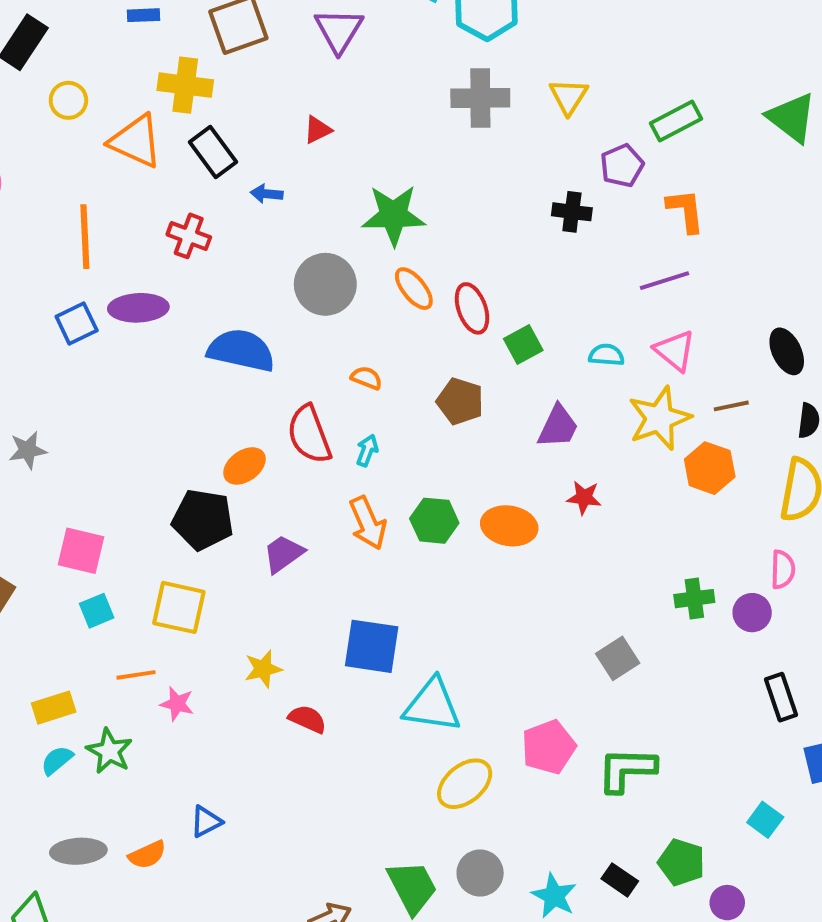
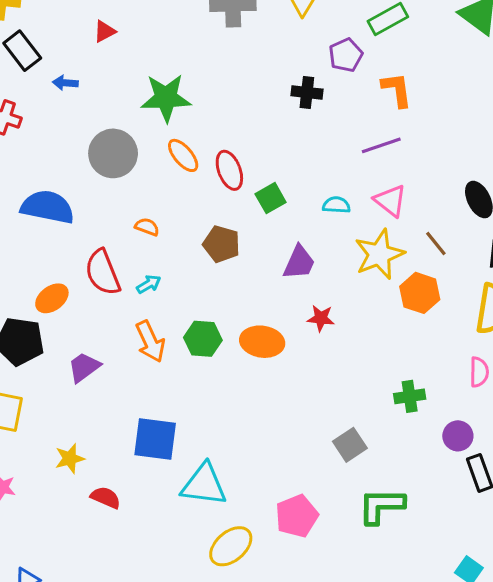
brown line: (731, 406) -> (436, 243), turned 64
cyan arrow: (367, 450) -> (149, 284), turned 40
purple circle: (752, 613) -> (458, 436), moved
green L-shape: (627, 770) -> (381, 506), moved

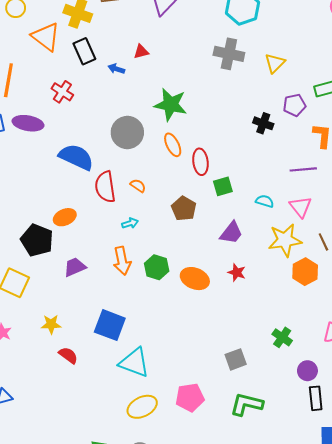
blue arrow: (65, 83) -> (116, 69), moved
red semicircle: (103, 272) -> (105, 187), moved
green cross: (410, 396) -> (282, 337), turned 30

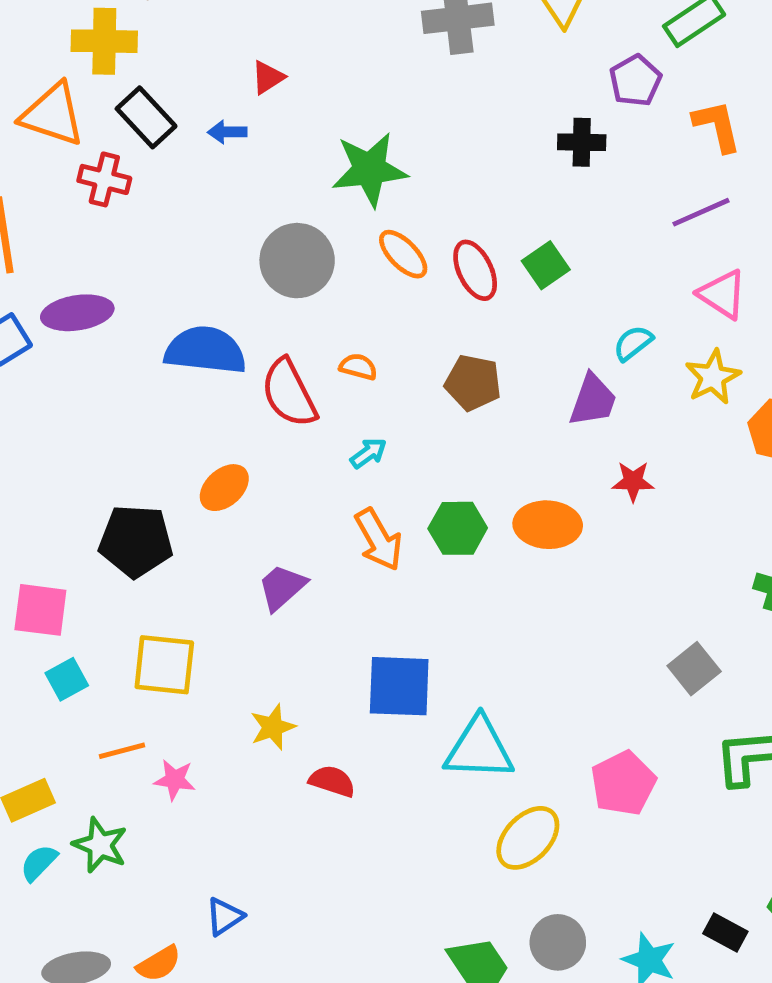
red cross: (62, 92) -> (104, 179), moved
green square: (223, 186) -> (546, 265), moved
cyan semicircle: (265, 201) -> (633, 343), moved, turned -36
black pentagon: (37, 240) -> (136, 541), moved
yellow star: (285, 240) -> (713, 377), size x0.7

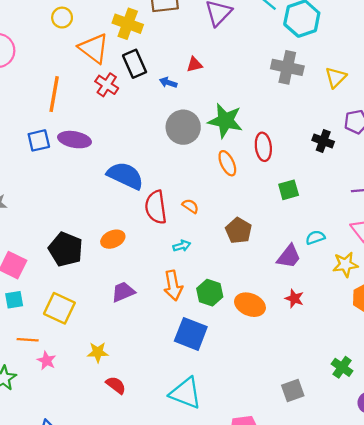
gray circle: (297, 261) -> (183, 127), moved
red ellipse: (475, 270) -> (263, 147), moved
blue square: (399, 686) -> (191, 334), moved

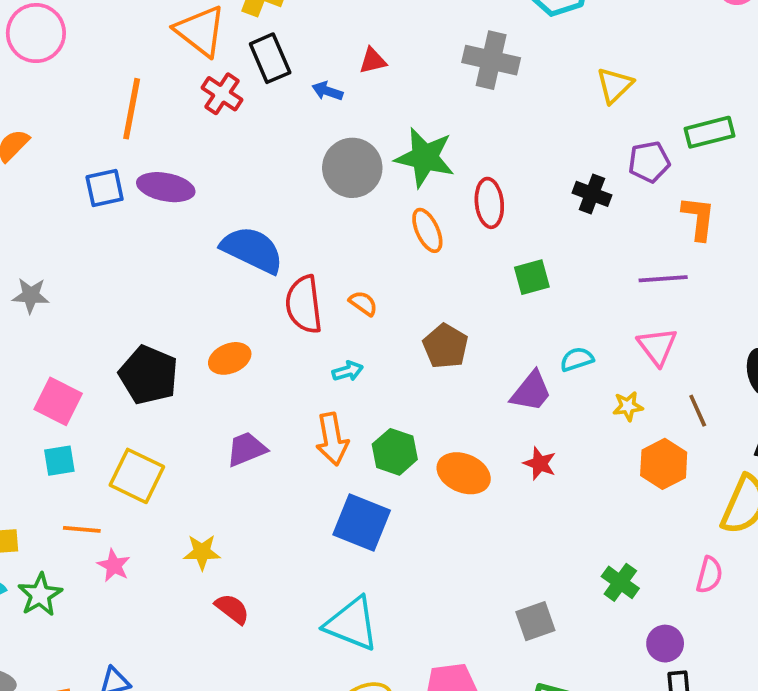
gray cross: (287, 67) -> (491, 60), moved
yellow star: (345, 265) -> (628, 406), size x0.7

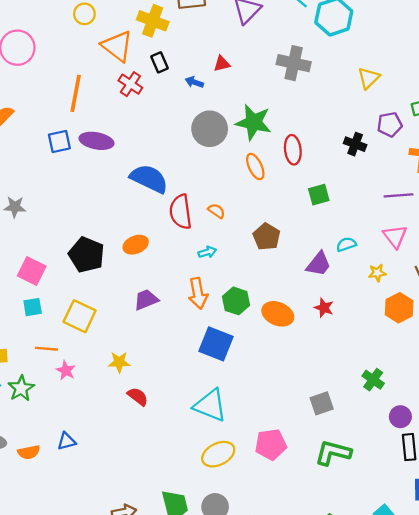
black rectangle: (270, 58) -> (160, 62), size x0.7

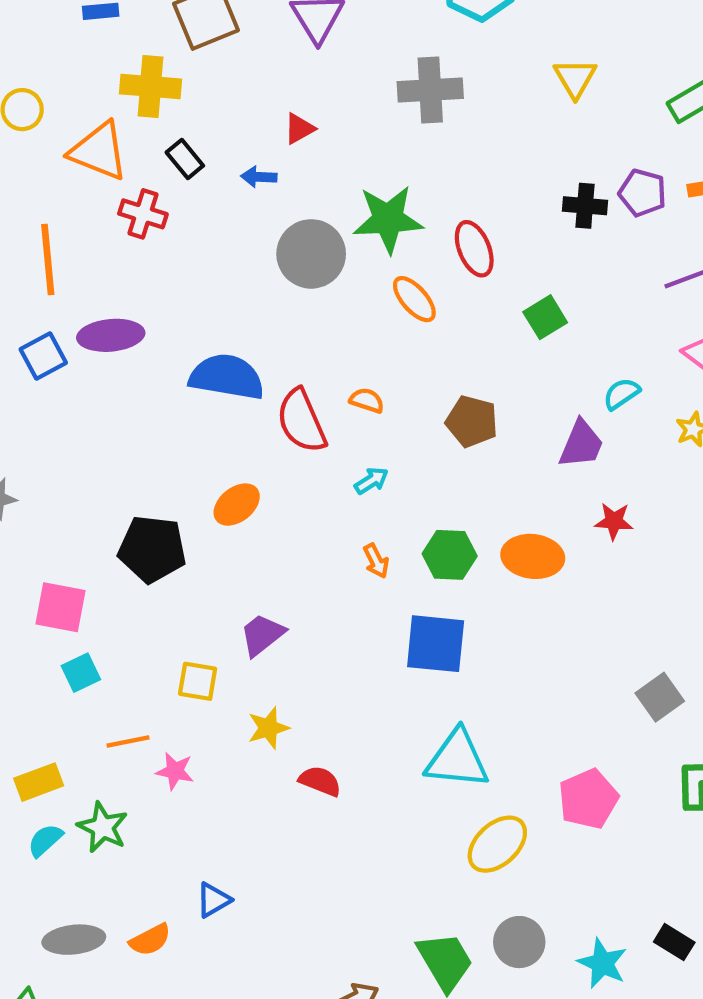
purple pentagon: (390, 124) -> (643, 193), moved, turned -30
orange arrow: (198, 293) -> (376, 561), size x0.6
purple trapezoid: (146, 300) -> (262, 635), moved
yellow square: (80, 316) -> (198, 681), moved, size x0.7

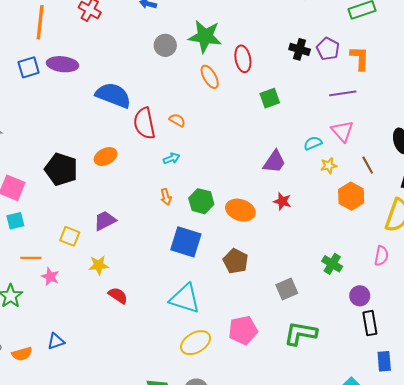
gray circle: (311, 254) -> (165, 45), size x0.7
cyan semicircle: (621, 394) -> (313, 143), moved
brown pentagon: (472, 421) -> (236, 261), moved

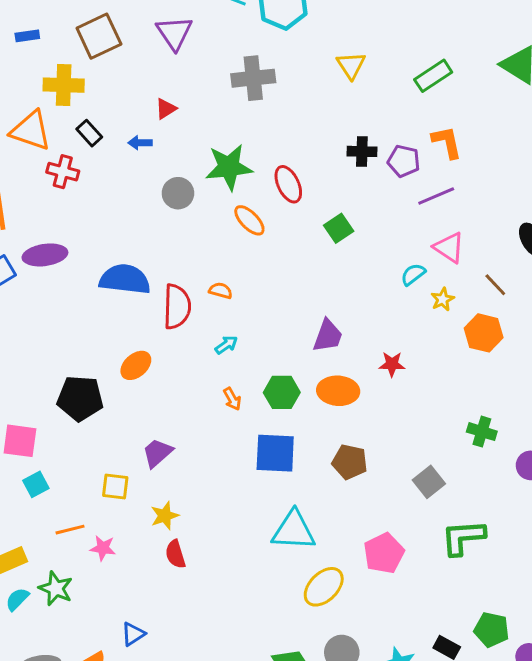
purple pentagon: (328, 49) -> (404, 161), moved
red semicircle: (144, 123) -> (177, 307), turned -152
purple trapezoid: (274, 162) -> (328, 336), moved
red semicircle: (118, 295) -> (175, 554), moved, turned -126

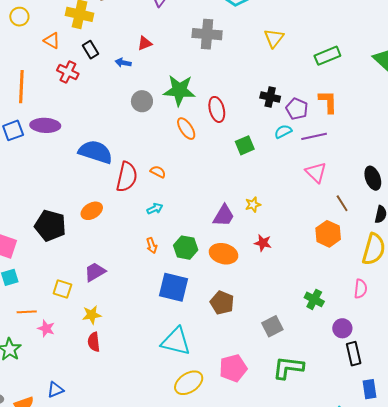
orange triangle: (31, 131) -> (52, 41), size x0.6
cyan semicircle: (413, 274) -> (283, 131), moved
yellow star: (443, 299) -> (253, 205), moved

